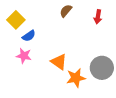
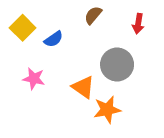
blue semicircle: (29, 36) -> (54, 39), moved
gray circle: (102, 68) -> (117, 65), moved

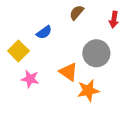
yellow square: (23, 28) -> (18, 51), moved
pink star: (34, 79) -> (30, 79), moved

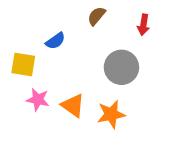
yellow square: (18, 51) -> (23, 64), turned -36
orange triangle: (68, 72) -> (73, 105), moved

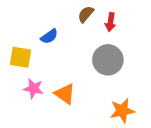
red arrow: (143, 25) -> (111, 22), moved
orange star: (111, 114) -> (122, 111), moved

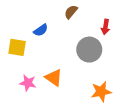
red arrow: (111, 22) -> (105, 27), moved
pink star: (34, 89) -> (28, 83), moved

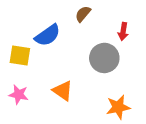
blue semicircle: (41, 30) -> (48, 35), size x1.5
pink star: (28, 83) -> (19, 95), moved

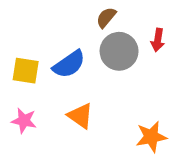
blue semicircle: (48, 35) -> (69, 64), moved
gray circle: (104, 58) -> (119, 51), moved

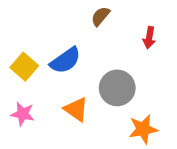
gray circle: (119, 51) -> (117, 88), moved
yellow square: (26, 71) -> (24, 67), turned 32

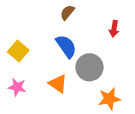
brown semicircle: (100, 16) -> (67, 12), moved
blue semicircle: (65, 60) -> (66, 46), moved, turned -90

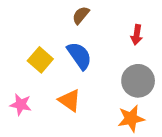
yellow square: (18, 51) -> (40, 60), moved
gray circle: (89, 67) -> (138, 81), moved

